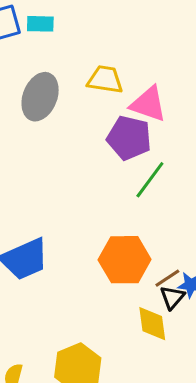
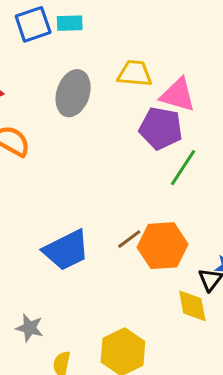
brown line: (167, 278) -> (129, 239), moved

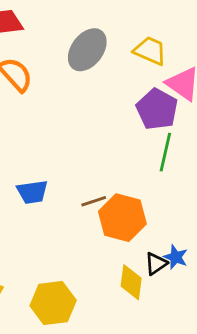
green line: (183, 168) -> (165, 152), turned -39
blue trapezoid: (66, 250) -> (32, 192), size x0.7

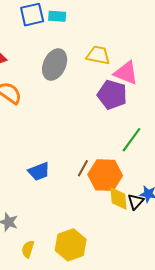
green line: (165, 152) -> (131, 140), moved, turned 36
brown line: (94, 201) -> (83, 168), turned -30
yellow diamond: (131, 282) -> (118, 198), moved

